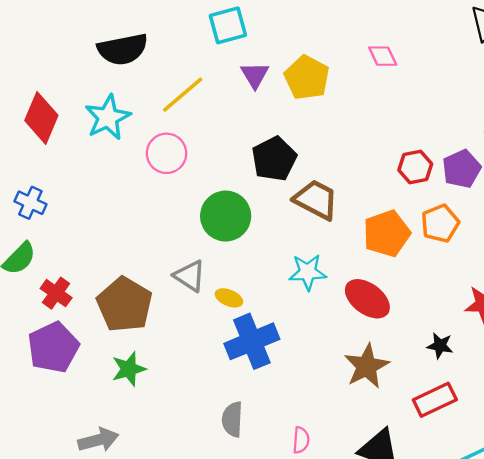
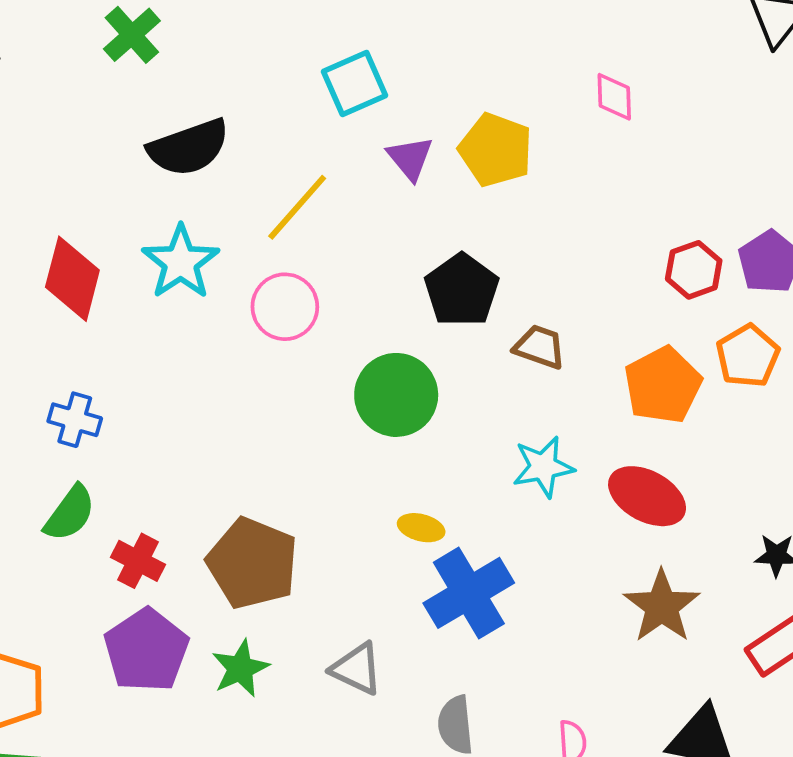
pink diamond: (383, 56) -> (614, 97), turned 32
brown trapezoid: (316, 200) -> (540, 347), size x0.7
gray triangle: (190, 276) -> (357, 669), moved
green star: (129, 369) -> (240, 668), moved

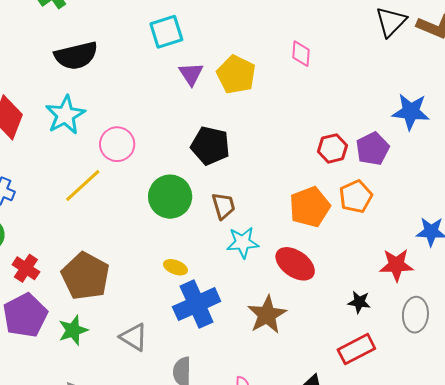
yellow line: (297, 207) -> (83, 186), moved
black pentagon: (462, 290) -> (210, 146), turned -30
brown trapezoid: (540, 347) -> (224, 206), moved, turned 48
brown star: (662, 606) -> (267, 315), moved

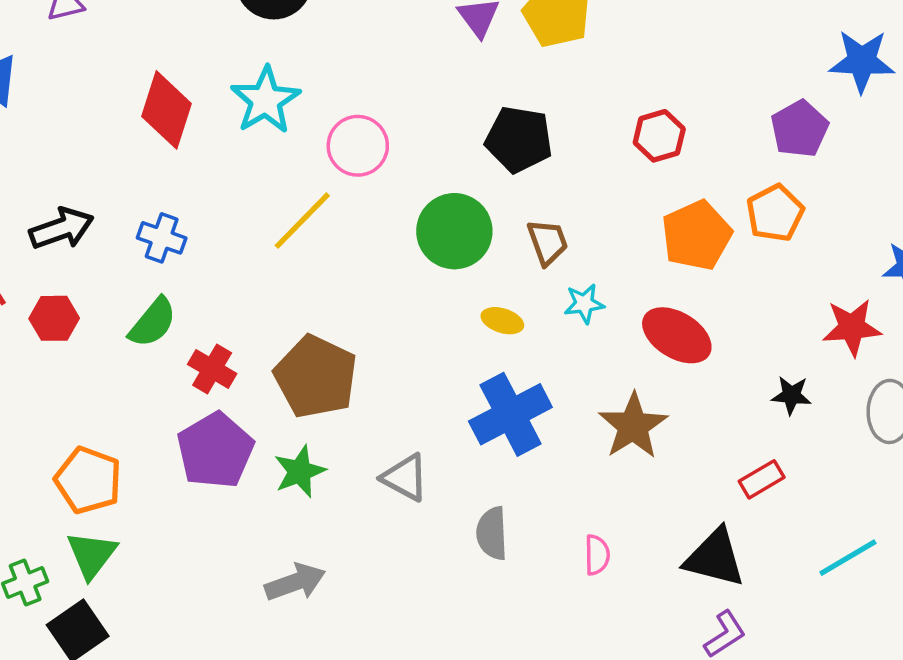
red hexagon: (332, 148) -> (659, 136), moved
cyan star: (243, 243) -> (584, 304), size x0.7
yellow ellipse: (175, 267) -> (502, 321), moved
red rectangle: (356, 349) -> (762, 479), moved, size x0.7

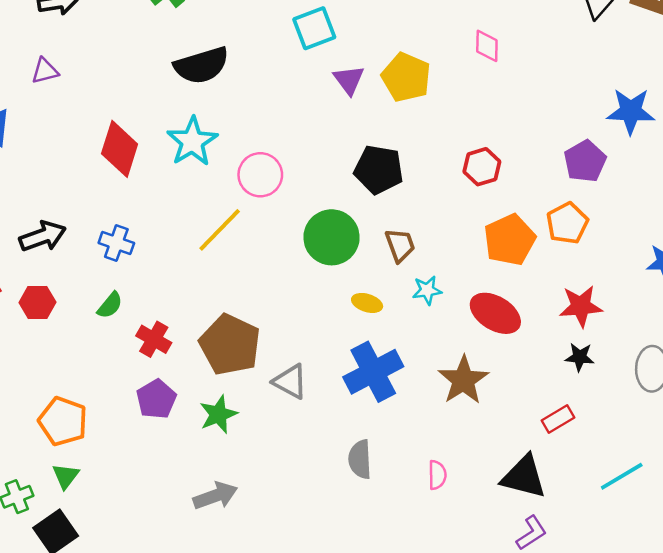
green semicircle: (153, 322) -> (110, 305), size x0.7
red star: (852, 327) -> (581, 306), moved
purple pentagon: (215, 450) -> (156, 399), size x0.7
gray triangle: (405, 478) -> (290, 382), moved
green triangle: (92, 555) -> (66, 476), size x0.7

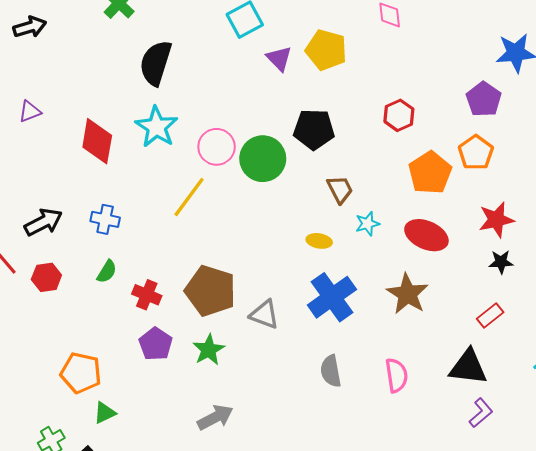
black semicircle: (201, 65) -> (156, 63), turned 132
purple triangle: (45, 71) -> (30, 111), moved
green circle: (332, 237) -> (263, 159), moved
pink semicircle: (437, 475) -> (396, 375), size x1.4
green triangle: (66, 476) -> (105, 413), moved, turned 35

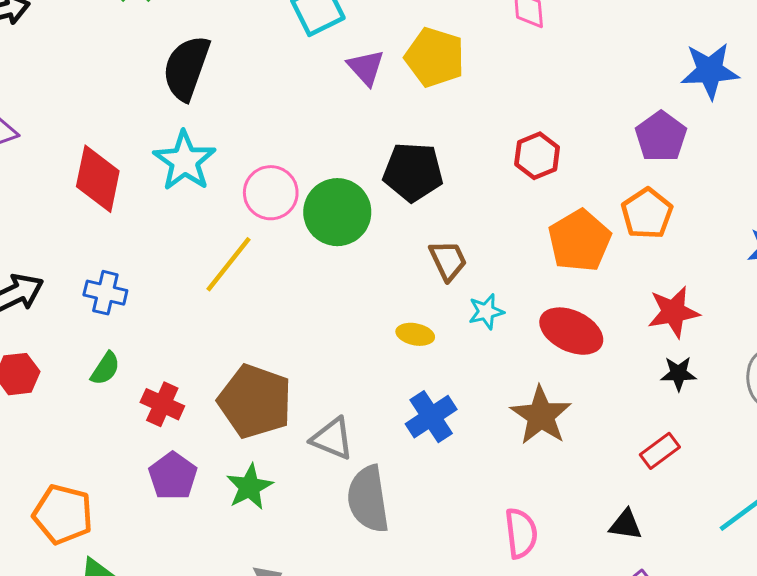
blue cross: (332, 297) -> (431, 417), size x0.7
black triangle: (468, 367) -> (626, 525), size x0.6
gray semicircle: (331, 371) -> (368, 499), moved, size x1.4

